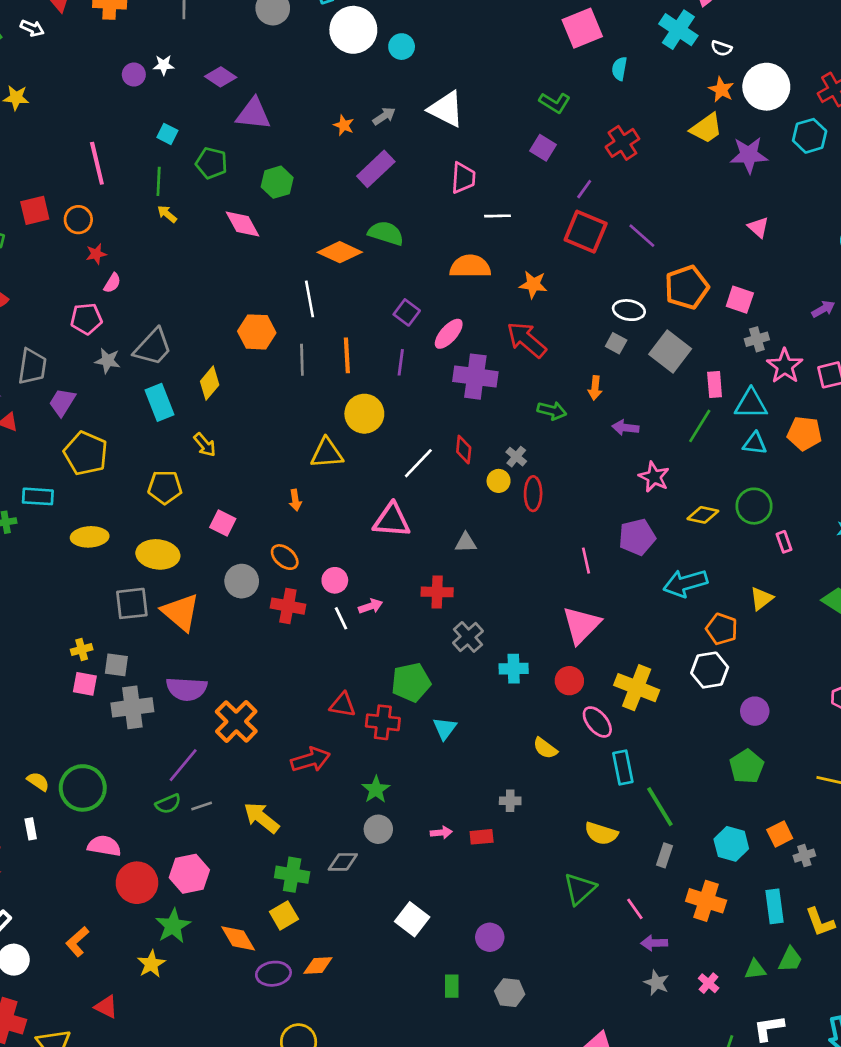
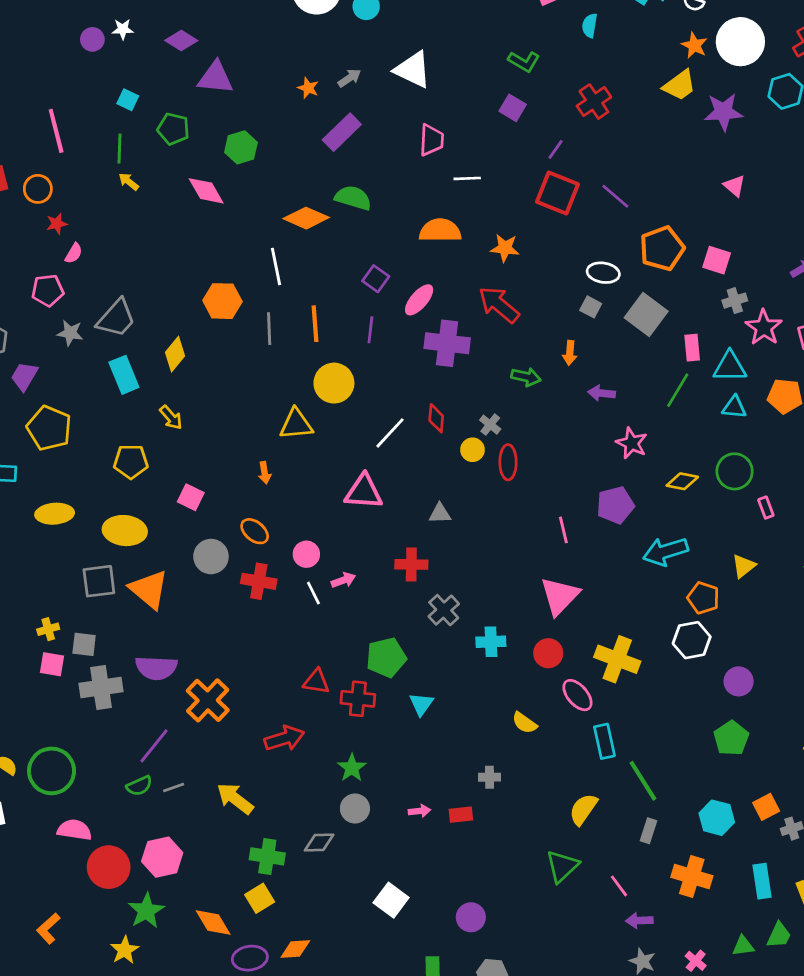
yellow semicircle: (601, 833) -> (583, 809), turned 108

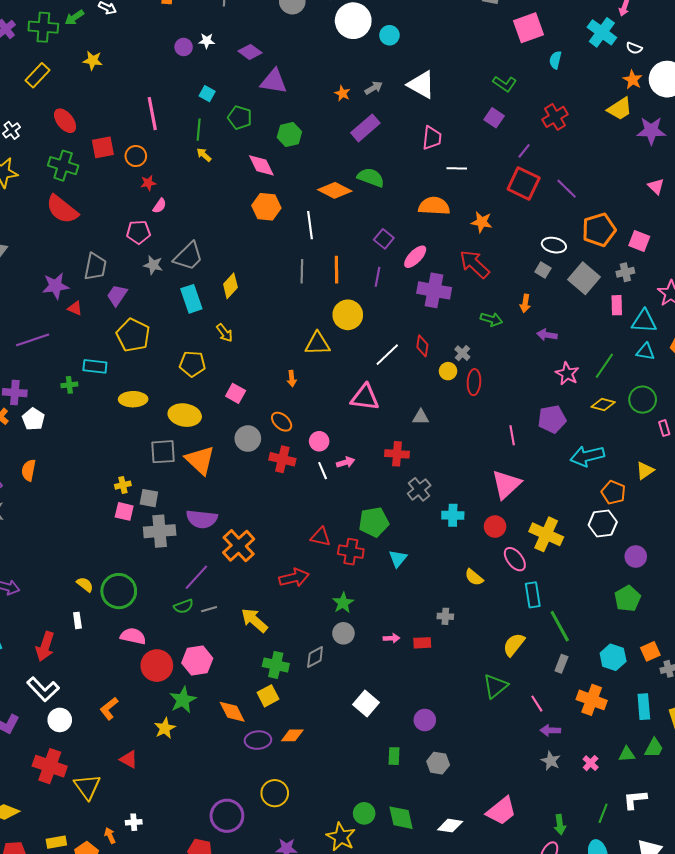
orange hexagon: (222, 301) -> (266, 207), moved
gray cross: (735, 301) -> (625, 272), moved
green line: (678, 390) -> (604, 366), moved
gray diamond: (319, 842) -> (315, 657), turned -30

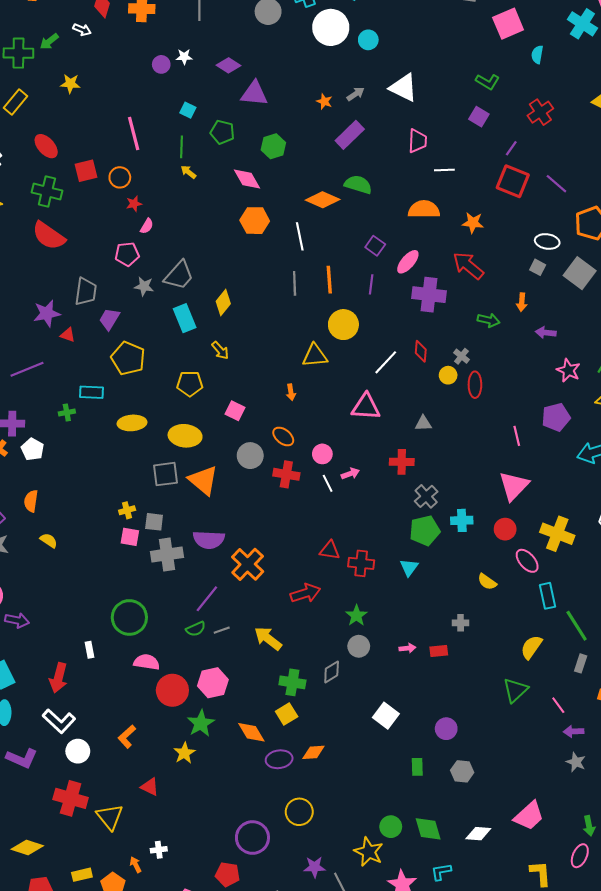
green pentagon: (374, 522) -> (425, 531), moved
yellow semicircle: (85, 585) -> (49, 540), moved

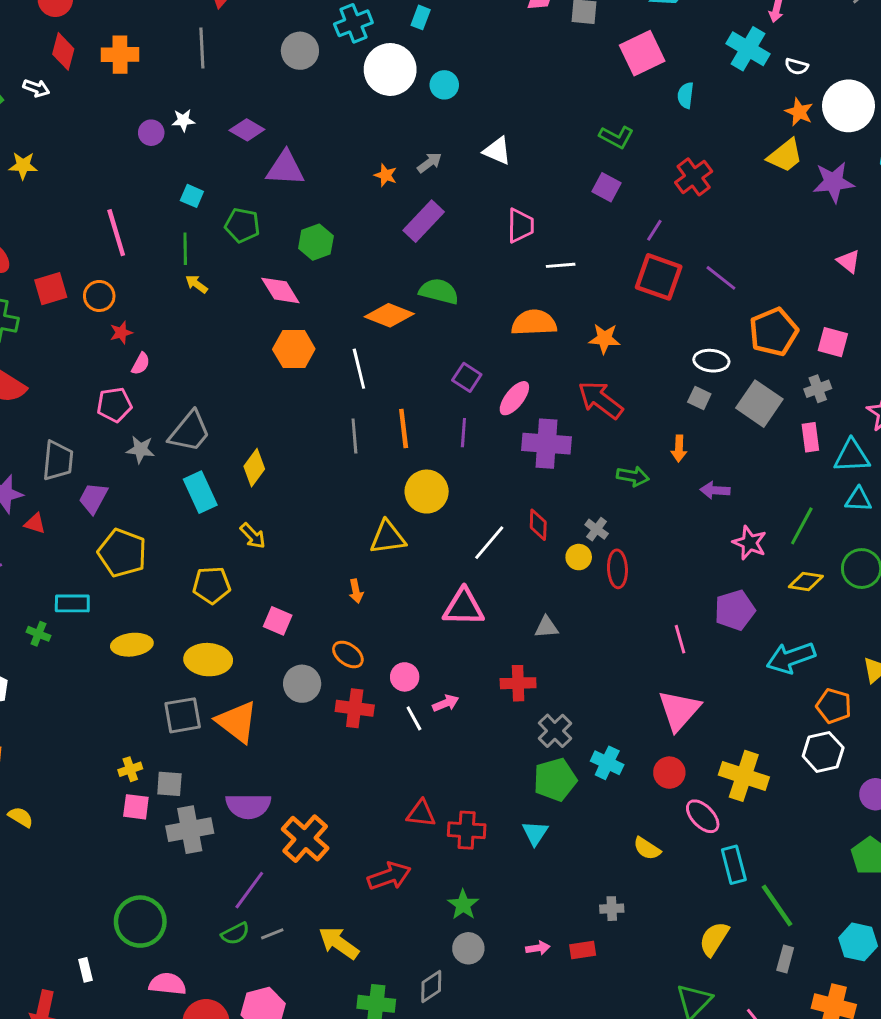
white triangle: (403, 88) -> (497, 151), size x0.7
green cross: (67, 412) -> (38, 634), turned 35
cyan cross: (462, 520) -> (607, 763), turned 30

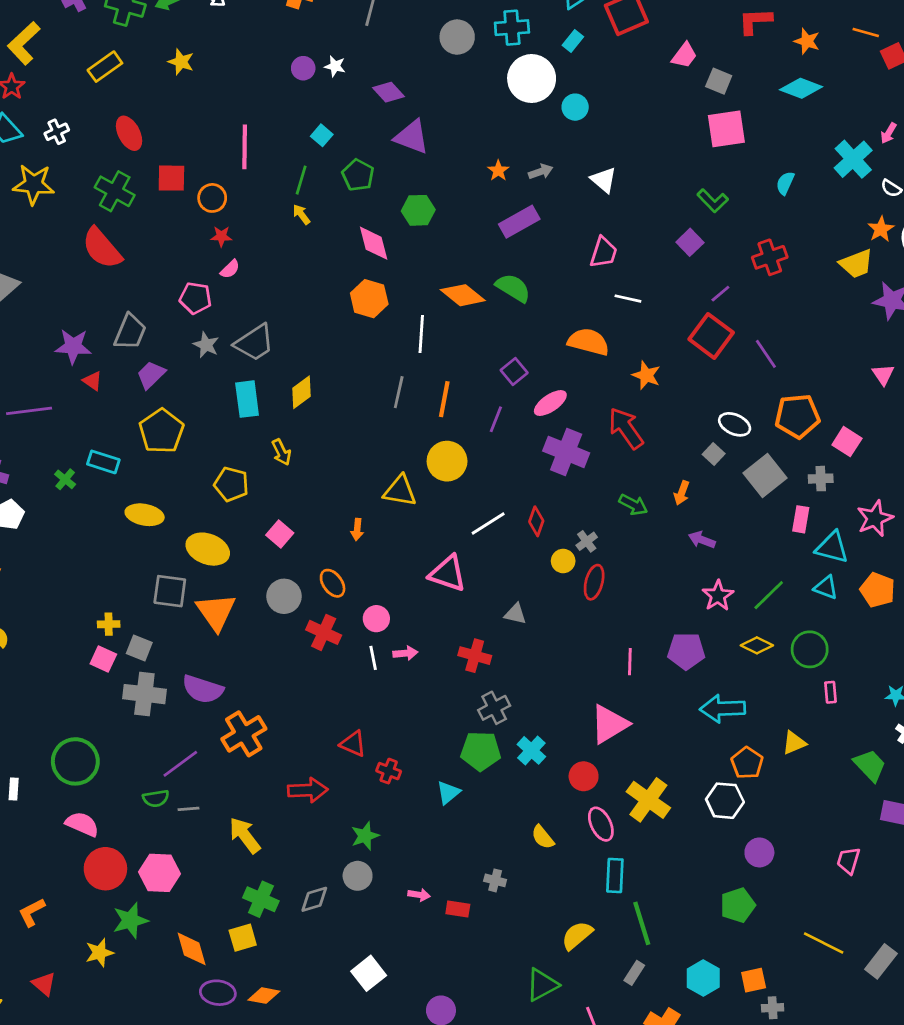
pink square: (642, 53) -> (726, 129), moved
red cross: (467, 830) -> (389, 771), size x0.7

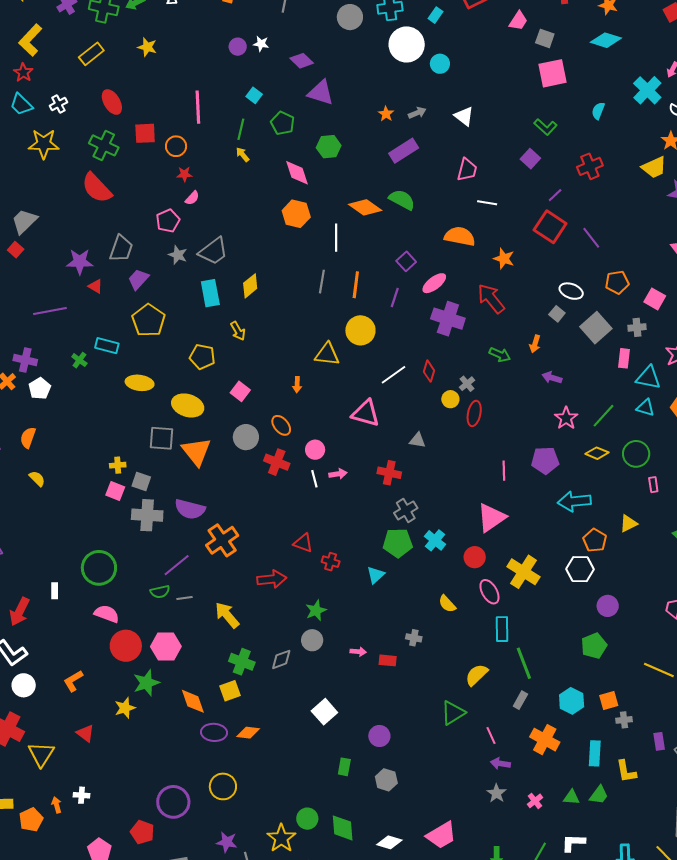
pink pentagon: (195, 298) -> (168, 221), turned -30
orange pentagon: (797, 416) -> (617, 282), size x0.7

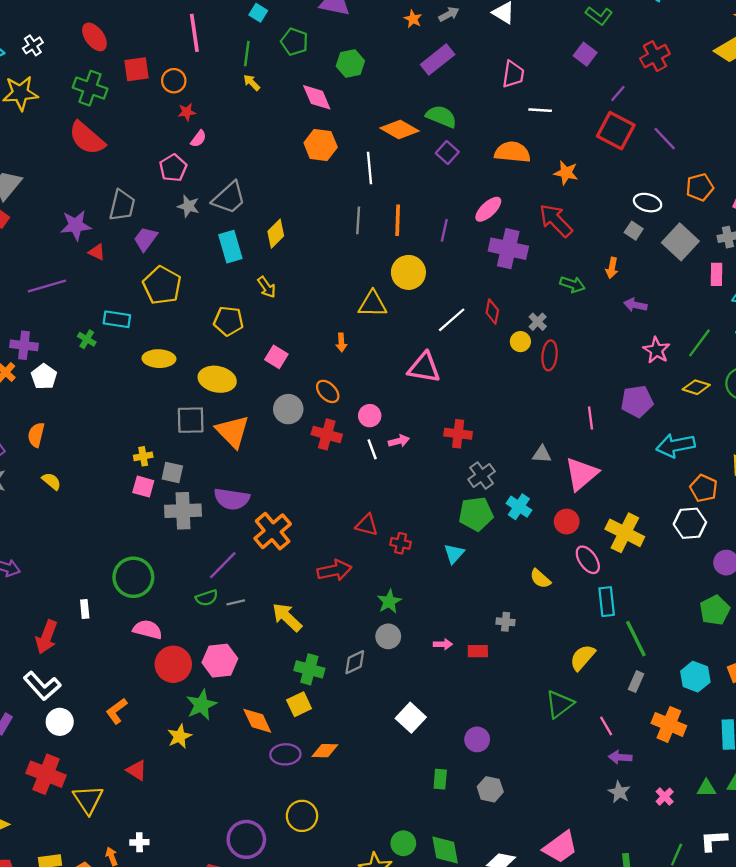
purple square: (406, 261) -> (447, 152), moved
gray triangle: (417, 440) -> (542, 454), moved

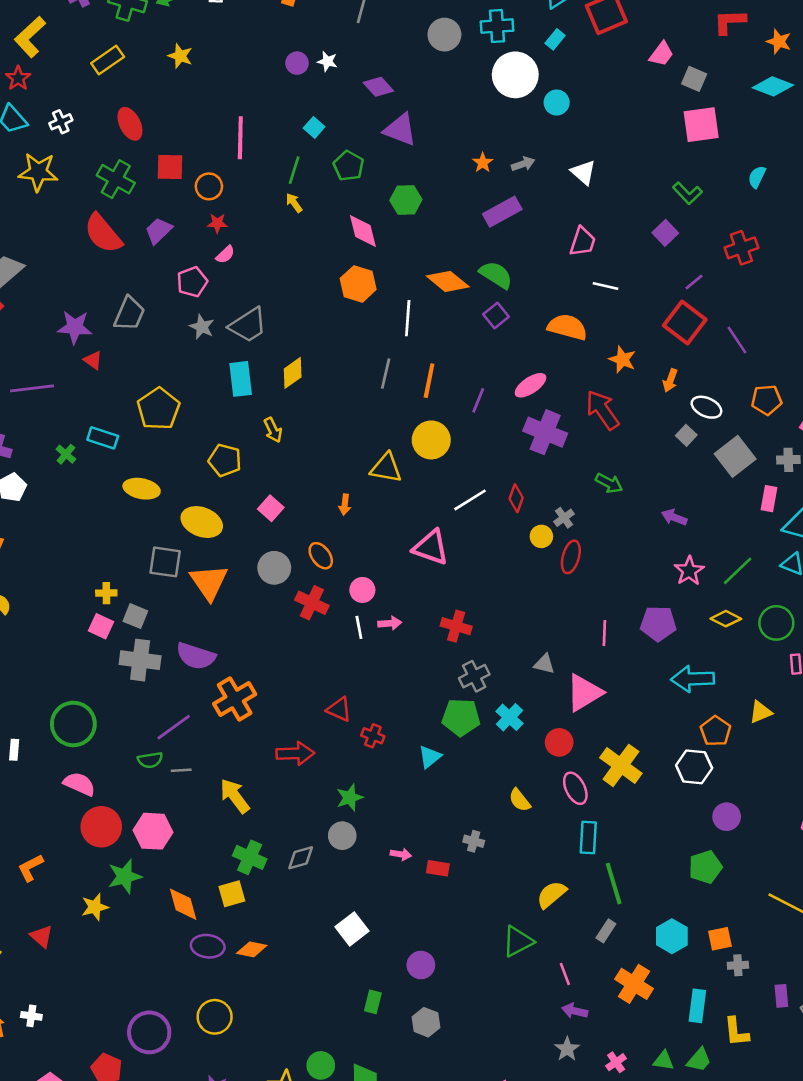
purple trapezoid: (146, 239) -> (158, 231), moved
orange arrow: (612, 268) -> (670, 380), moved

